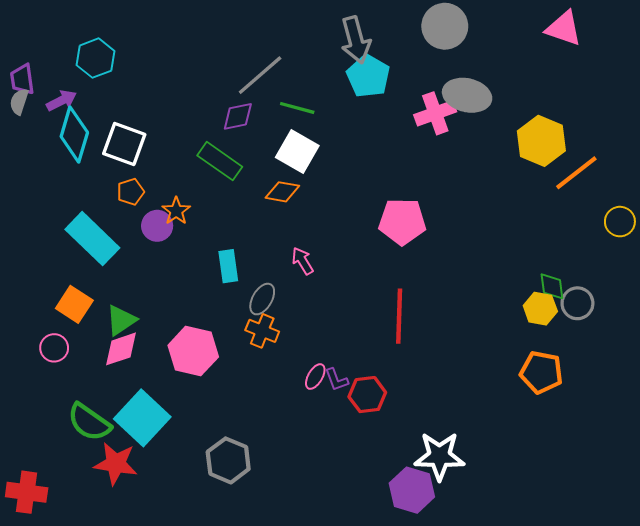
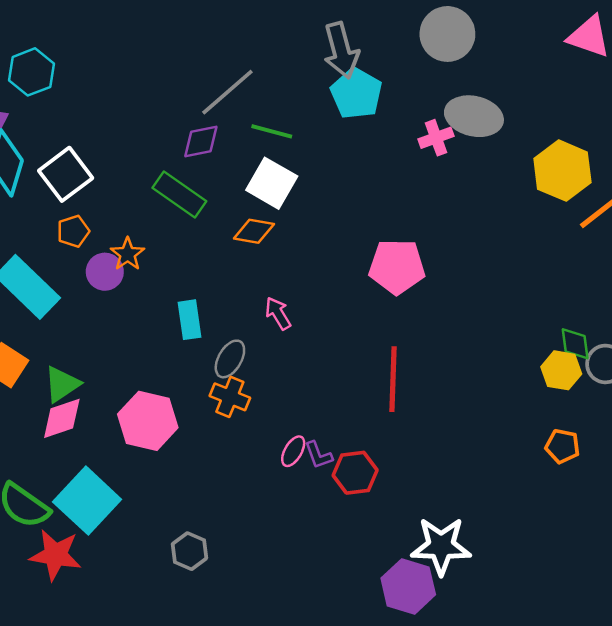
pink cross: (435, 113) -> (436, 138), size x0.7
white square: (124, 144) -> (66, 174), turned 33
orange pentagon: (541, 372) -> (562, 446), size x0.7
gray hexagon: (228, 460) -> (189, 551), size x0.7

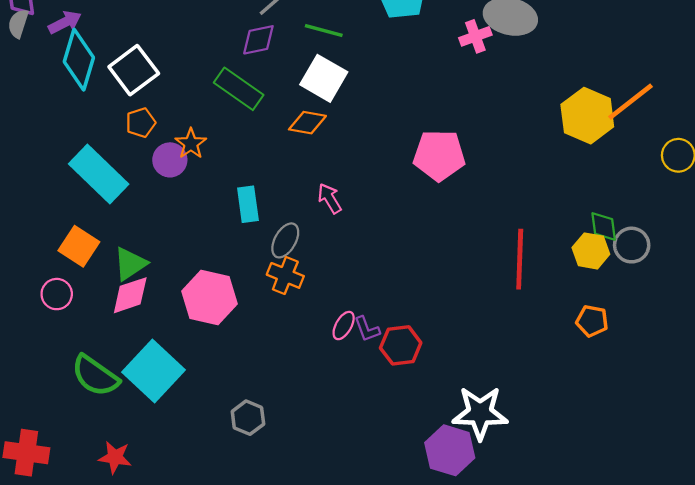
yellow hexagon: (562, 171) -> (587, 116), moved
red line: (393, 379) -> (520, 259), moved
red star: (55, 555) -> (115, 457), moved, size x0.7

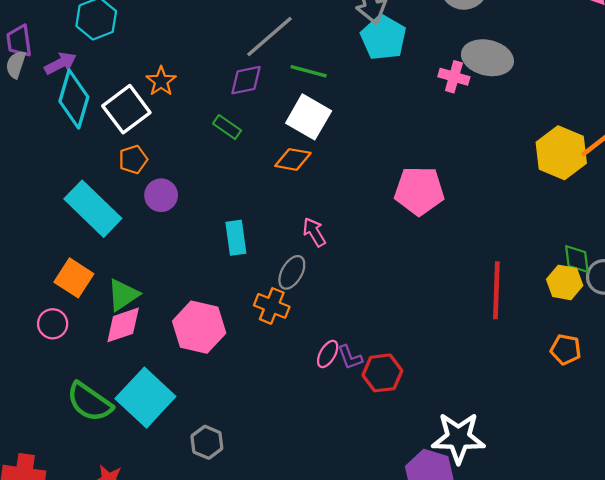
pink cross: (475, 36) -> (454, 77), turned 36
green rectangle: (239, 89) -> (227, 127), size x0.6
orange star: (191, 144) -> (161, 81), moved
gray ellipse: (285, 240) -> (292, 272), moved
gray hexagon: (248, 418) -> (207, 442), moved

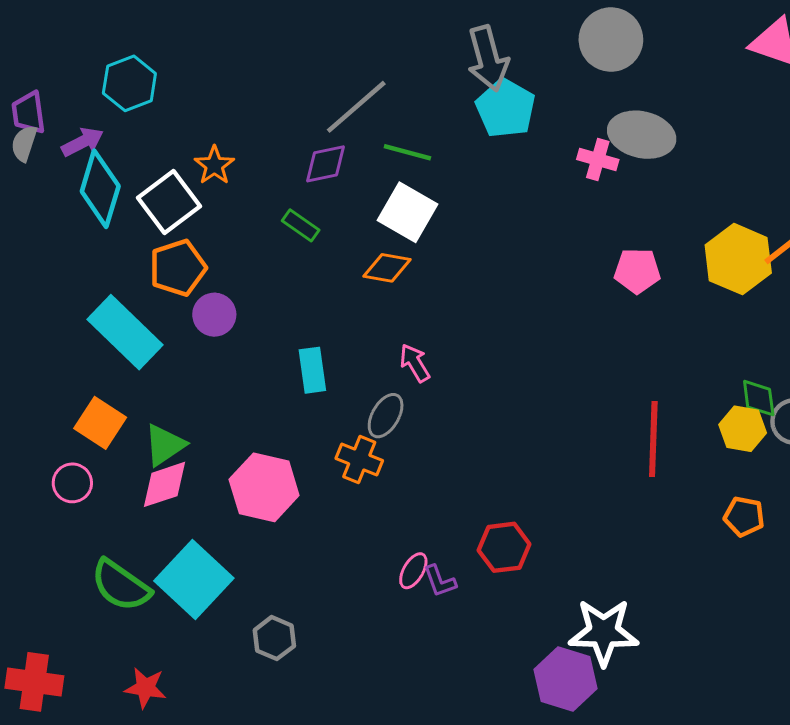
orange pentagon: (133, 159) -> (178, 268), size x1.5
pink pentagon: (419, 191) -> (637, 271), moved, size x0.7
pink ellipse: (328, 354) -> (413, 571), moved
purple L-shape: (350, 357) -> (440, 581), moved

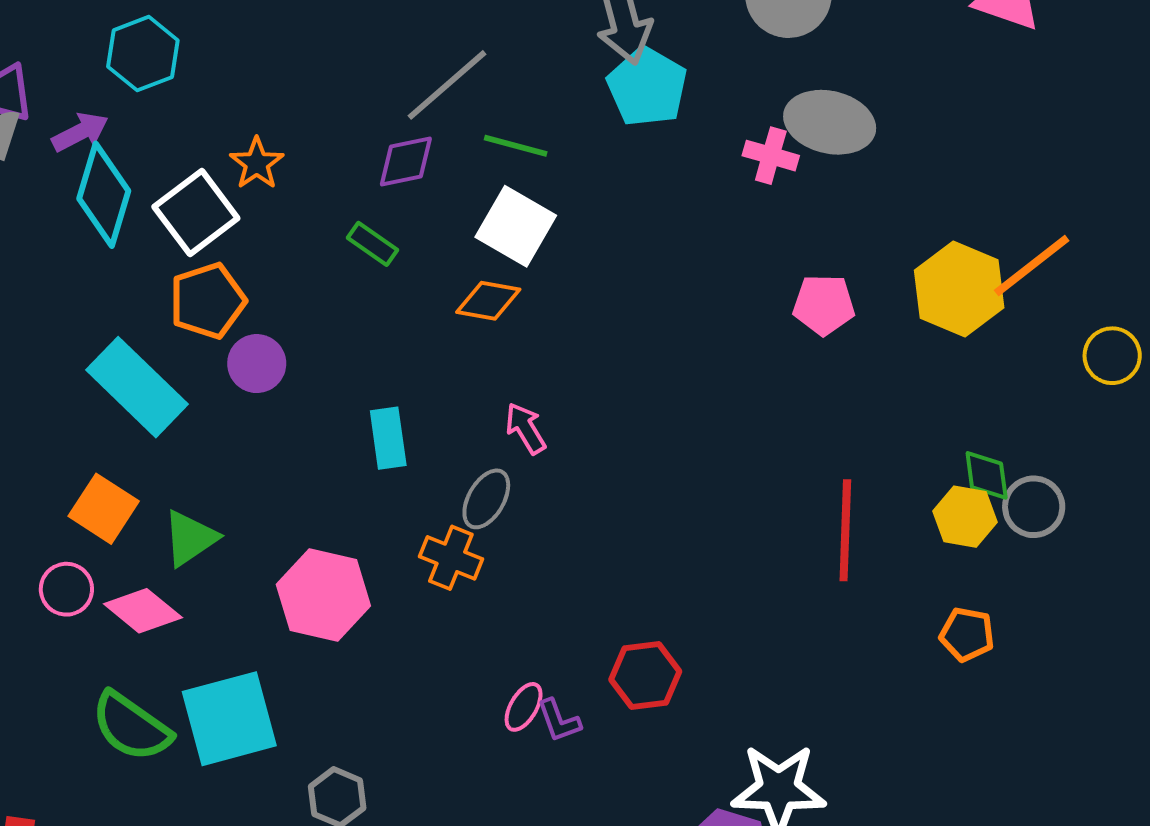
pink diamond: (165, 484) -> (143, 611), moved, turned 58
cyan square: (194, 580) -> (229, 719), turned 32

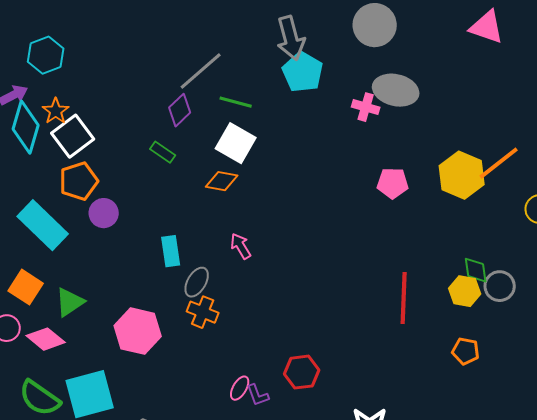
purple diamond: (406, 161) -> (180, 110), turned -32
orange star: (257, 163) -> (56, 111), moved
gray ellipse: (486, 499) -> (197, 282), moved

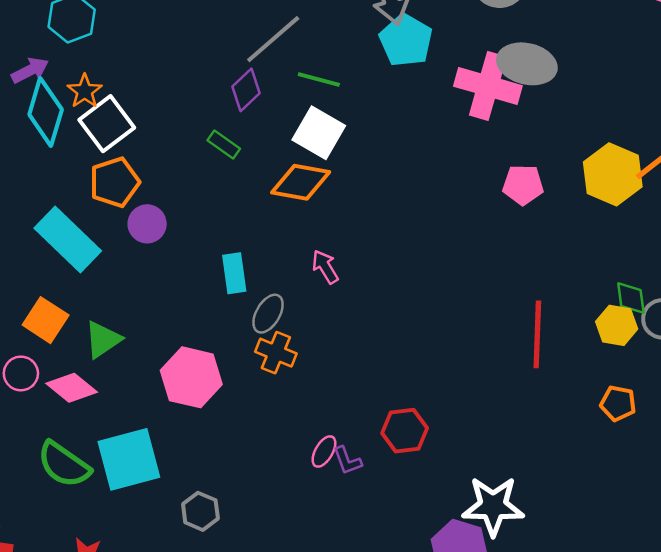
pink cross: (366, 107) -> (488, 86), size x1.8
orange diamond: (222, 181) -> (301, 182), size x1.4

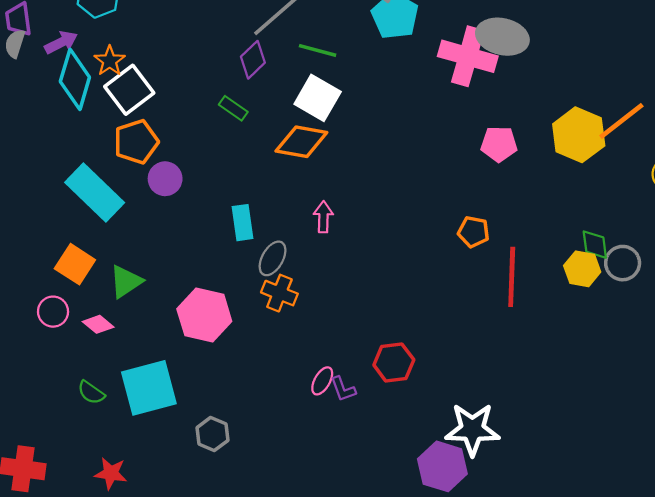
pink arrow: (325, 267) -> (323, 217), turned 32
pink diamond: (72, 388) -> (98, 324), size x0.7
orange pentagon: (618, 403) -> (474, 232), moved
green semicircle: (64, 464) -> (91, 392), size x0.6

